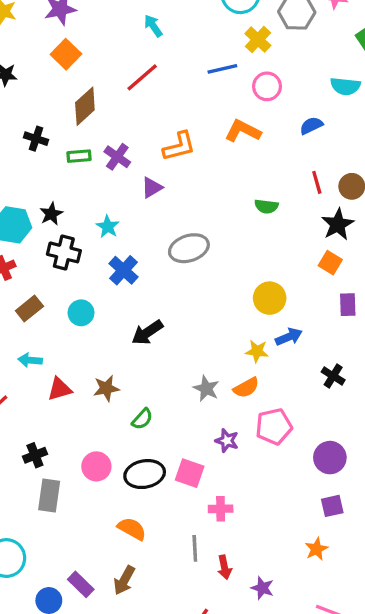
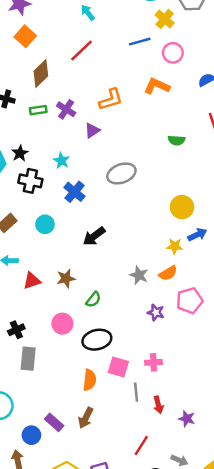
pink circle: (96, 466) -> (62, 324), moved
pink square: (190, 473) -> (118, 367), moved
orange semicircle: (132, 529) -> (90, 380), turned 70

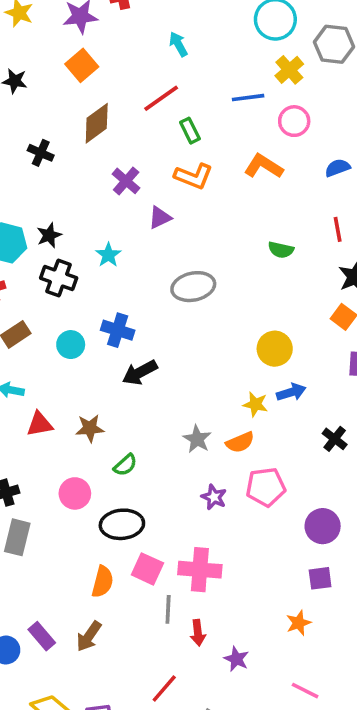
orange L-shape: (111, 100) -> (194, 176), turned 30
green rectangle: (38, 110) -> (190, 131), moved, turned 63
blue cross: (75, 192) -> (118, 330), moved, turned -30
pink cross: (153, 362) -> (200, 570), size x1.6

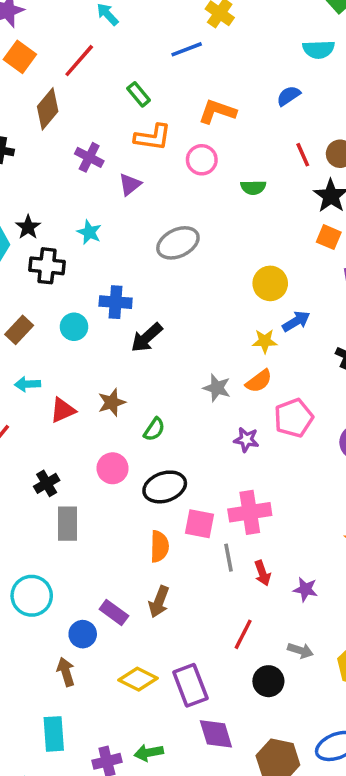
red line: (161, 98) -> (79, 61), moved
pink circle: (294, 121) -> (202, 160), moved

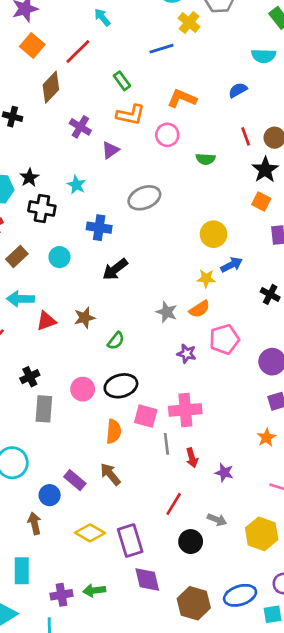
blue cross: (116, 302) -> (99, 228), moved
cyan arrow: (27, 384) -> (20, 299), size x1.4
pink circle: (113, 468) -> (83, 389), moved
brown arrow: (159, 602) -> (110, 474), turned 115

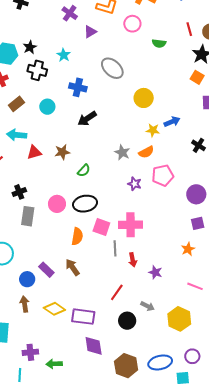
gray ellipse: (144, 198) -> (112, 68), turned 60
yellow circle: (214, 234) -> (144, 98), moved
brown arrow: (35, 523) -> (25, 304), moved
purple rectangle: (130, 541) -> (83, 317), turned -70
green arrow: (94, 590) -> (54, 364), moved

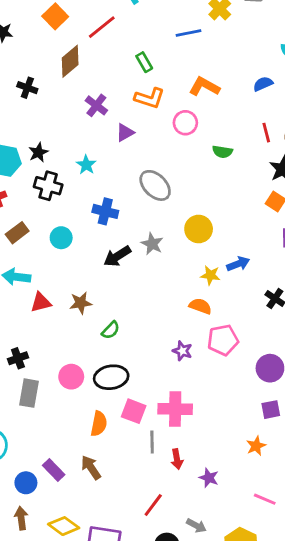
gray star: (122, 152) -> (152, 244), moved
orange semicircle: (146, 152) -> (200, 306), turned -133

